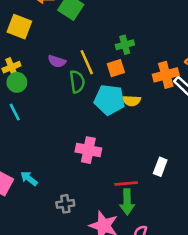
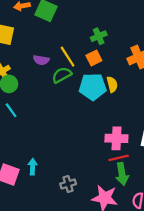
green semicircle: (77, 82) -> (62, 75), turned -102
yellow semicircle: (132, 101) -> (112, 84), turned -98
pink cross: (88, 150) -> (116, 138), moved
cyan arrow: (29, 178) -> (33, 167), turned 63

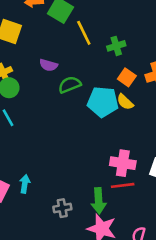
yellow line: (68, 57) -> (84, 33), moved
orange square: (94, 58) -> (127, 77), moved, turned -35
yellow semicircle: (112, 84) -> (125, 102), turned 140
green arrow: (122, 174) -> (99, 201), moved

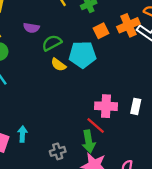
orange square: (127, 77) -> (101, 31), turned 35
yellow semicircle: (125, 102) -> (58, 65), moved
red line: (123, 185) -> (96, 125), moved, turned 54

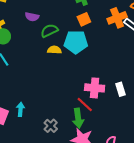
orange square: (101, 31) -> (84, 19), moved
yellow semicircle: (58, 65) -> (54, 50), turned 144
white rectangle: (136, 106) -> (121, 89), turned -32
gray cross: (58, 151) -> (51, 126), turned -32

